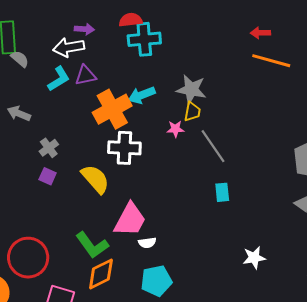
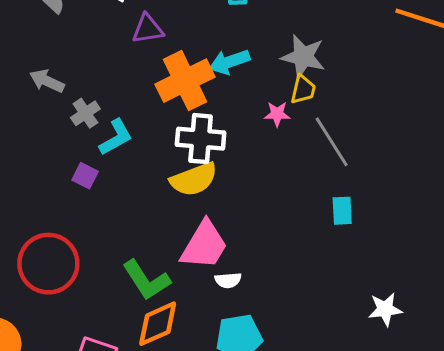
cyan L-shape: (59, 79) -> (116, 137), moved
gray cross: (49, 148) -> (85, 113), moved
yellow semicircle: (95, 179) -> (194, 179), moved, turned 108
red circle: (28, 258) -> (48, 264), moved

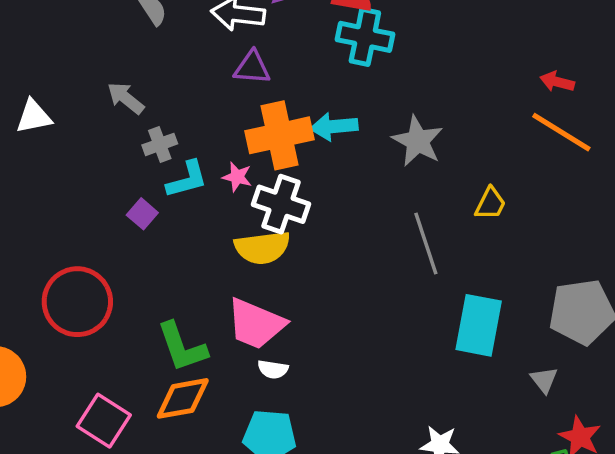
yellow trapezoid: (303, 89) -> (490, 204), moved
pink star: (277, 114) -> (237, 177), moved
cyan rectangle: (342, 211) -> (479, 325), moved, size x1.8
pink trapezoid: (204, 245) -> (256, 324), turned 68

